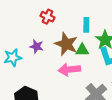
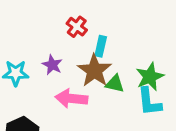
cyan rectangle: (86, 25) -> (101, 46), moved
pink arrow: (69, 70) -> (71, 98), moved

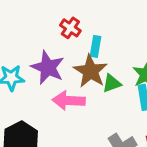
purple star: (52, 65) -> (48, 68), size x1.6
green triangle: (115, 84) -> (112, 83), turned -30

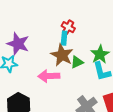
red cross: (70, 28) -> (68, 27), moved
purple star: (48, 68) -> (18, 44), moved

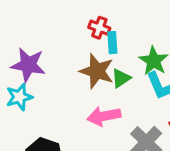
cyan rectangle: (64, 38) -> (112, 43), moved
pink arrow: (49, 76) -> (104, 116), moved

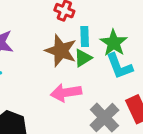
cyan rectangle: (112, 43) -> (85, 36), moved

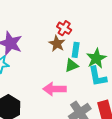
brown star: (61, 51) -> (57, 44), moved, size x0.7

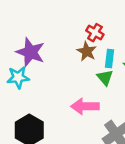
green triangle: (72, 66) -> (105, 78), turned -48

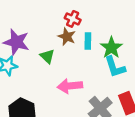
green triangle: (105, 78) -> (47, 56), moved

